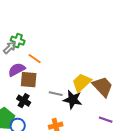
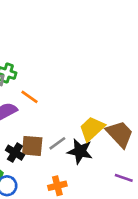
brown square: (29, 80) -> (32, 146), moved
gray line: (56, 94) -> (57, 143), turned -48

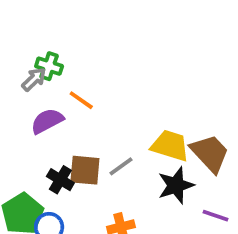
yellow trapezoid: (92, 129) -> (170, 146), turned 60
black star: (80, 151) -> (176, 185), moved, turned -30

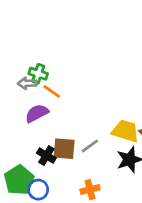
gray arrow: (34, 79) -> (27, 83), turned -138
orange line: (81, 100) -> (52, 91), moved

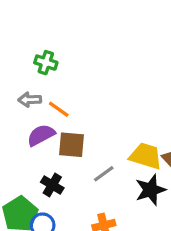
green cross: (38, 74) -> (46, 63), moved
brown square: (64, 149) -> (72, 145), moved

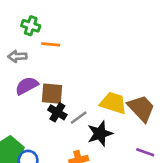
orange line: (59, 109) -> (51, 44), moved, turned -30
black cross: (52, 185) -> (57, 112), moved
black star: (150, 190) -> (100, 134), moved

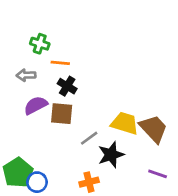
black cross: (57, 112) -> (67, 86), moved

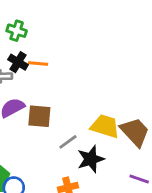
green cross: (40, 44) -> (17, 31), moved
black cross: (67, 86) -> (18, 62), moved

